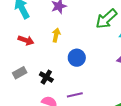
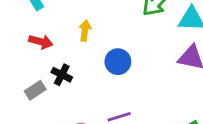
black cross: (46, 77) -> (62, 75), moved

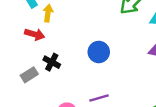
yellow arrow: (85, 31) -> (48, 13), moved

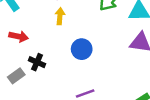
yellow arrow: (48, 13) -> (60, 16), moved

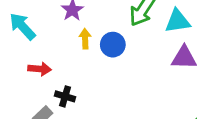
blue circle: (82, 49) -> (113, 45), moved

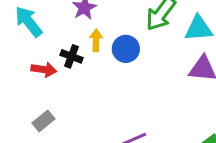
black cross: (65, 96) -> (72, 56), moved

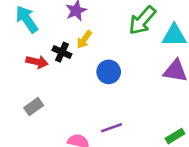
yellow arrow: (96, 40) -> (84, 40), turned -150
blue circle: (126, 49) -> (109, 72), moved

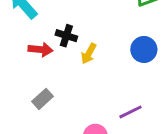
yellow arrow: (84, 40) -> (89, 54), moved
blue circle: (109, 72) -> (144, 49), moved

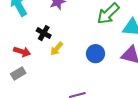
red arrow: (40, 50) -> (22, 52), moved

